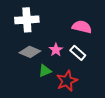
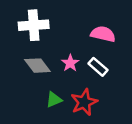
gray diamond: (30, 52) -> (37, 66), turned 30
green triangle: (45, 71) -> (54, 100), moved

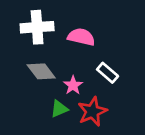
pink semicircle: (103, 34) -> (81, 37), moved
pink star: (70, 63) -> (73, 85), moved

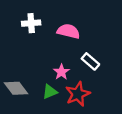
white cross: (37, 27) -> (31, 23), size x0.7
gray diamond: (41, 71) -> (16, 88), moved

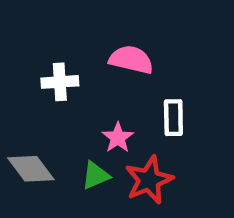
white cross: (31, 23) -> (60, 82), moved
white rectangle: (90, 61) -> (173, 118), turned 48

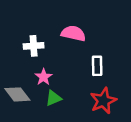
pink star: (118, 138) -> (44, 77), moved
red star: (149, 180) -> (103, 101), moved

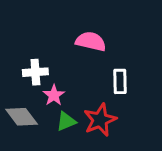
white cross: (34, 46) -> (35, 72), moved
red star: (103, 101) -> (100, 120), moved

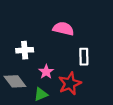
pink star: (54, 95) -> (46, 72), moved
green triangle: (66, 121) -> (41, 94), moved

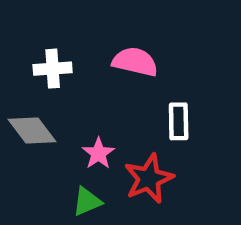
white cross: (25, 50) -> (53, 69), moved
gray diamond: (15, 81) -> (32, 130), moved

